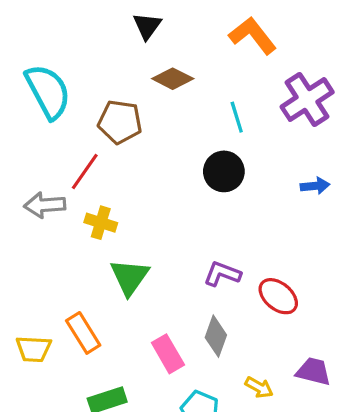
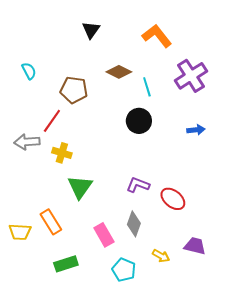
brown diamond: (173, 79) -> (119, 72), moved
cyan semicircle: (48, 92) -> (29, 71), size x0.5

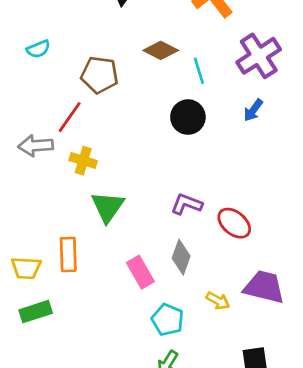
cyan semicircle: (29, 71) -> (38, 49), turned 96
blue arrow: (196, 130) -> (253, 110), moved, turned 132
orange rectangle: (51, 222) -> (68, 254), turned 30
purple trapezoid: (195, 246) -> (264, 287), size x1.4
green rectangle: (66, 264) -> (36, 312), moved

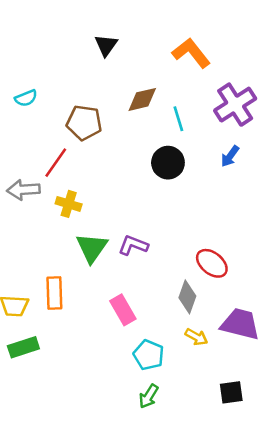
brown diamond: (161, 50) -> (142, 99), turned -40
purple L-shape: (187, 204) -> (133, 245), moved
gray diamond: (181, 257) -> (187, 297), moved

